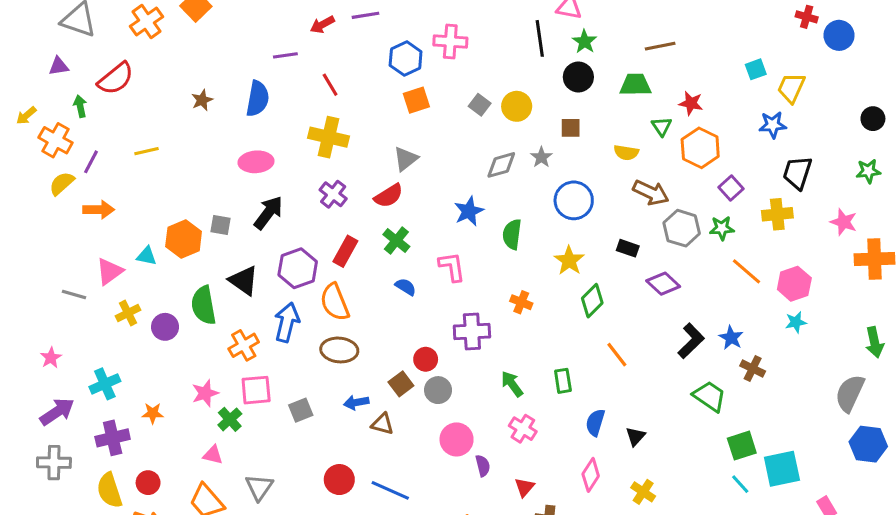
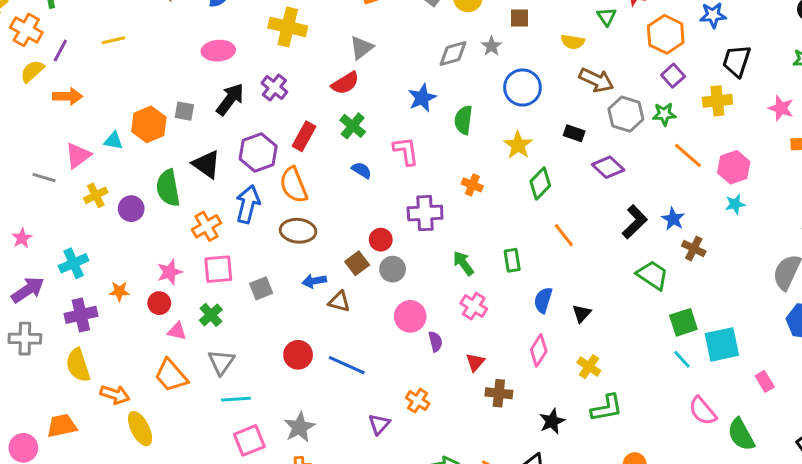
orange hexagon: (700, 148) -> (666, 34), moved
purple cross: (333, 194) -> (274, 88), moved
green cross: (230, 419) -> (211, 315), moved
red circle: (148, 483) -> (159, 303), moved

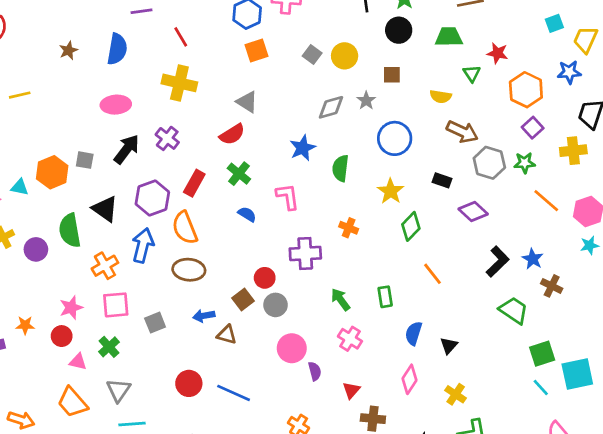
gray triangle: (362, 48) -> (247, 102), turned -50

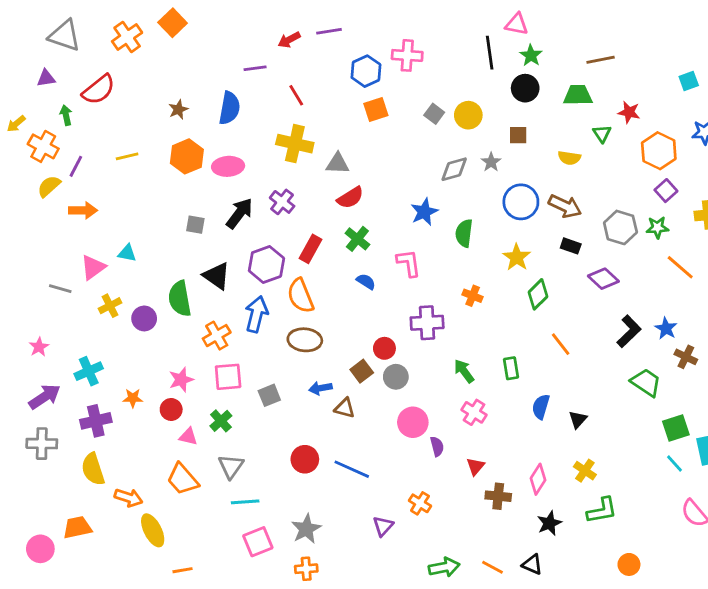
gray triangle: (247, 102) -> (338, 164), moved, turned -30
brown arrow: (462, 132) -> (565, 206), moved
orange hexagon: (52, 172) -> (187, 156), moved
pink diamond: (410, 379) -> (538, 479), moved

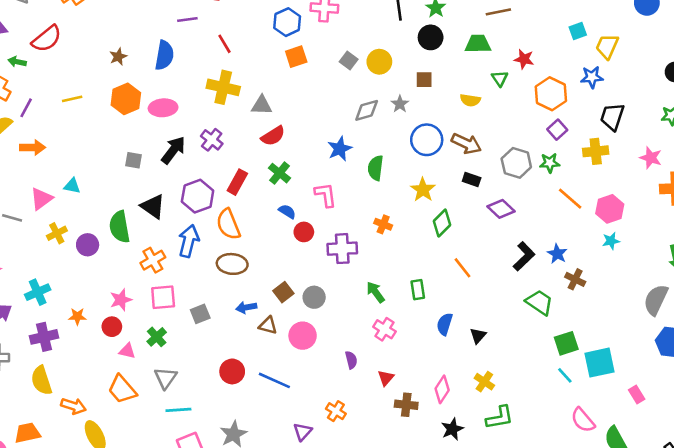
green arrow: (66, 115) -> (17, 62), turned -66
red circle: (384, 348) -> (304, 232), moved
pink circle: (413, 422) -> (303, 336), moved

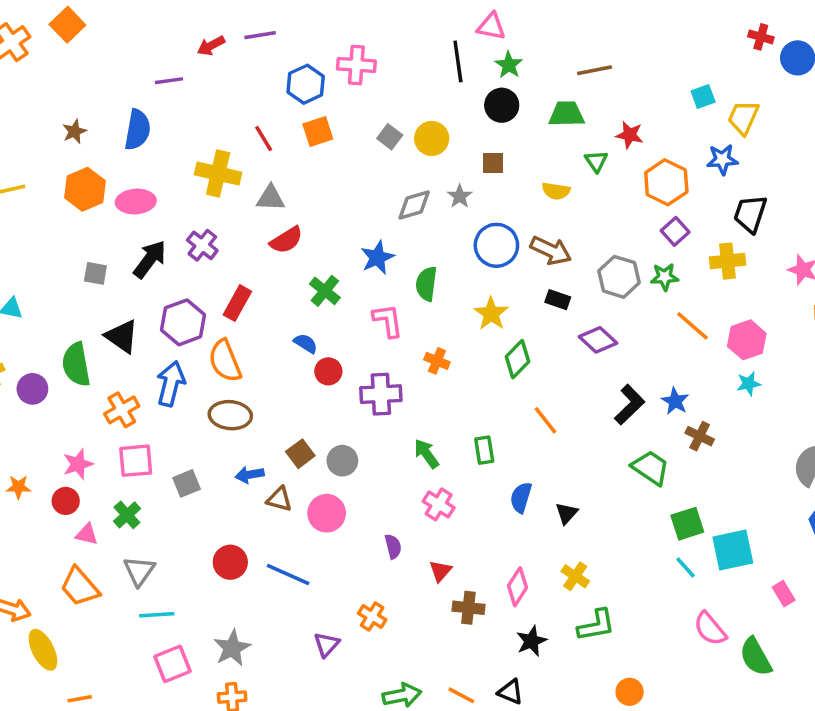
red line: (224, 44) -> (264, 138), moved
green cross: (280, 173) -> (325, 291), moved
pink L-shape: (326, 195) -> (388, 321), moved

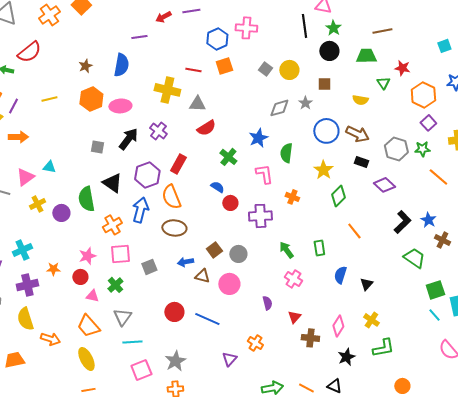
red line: (264, 138) -> (193, 70), turned -49
yellow ellipse: (43, 650) -> (86, 359), moved

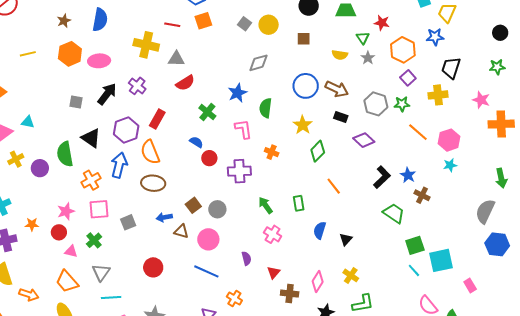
gray star: (305, 103) -> (368, 58), moved
blue line: (207, 319) -> (206, 271), moved

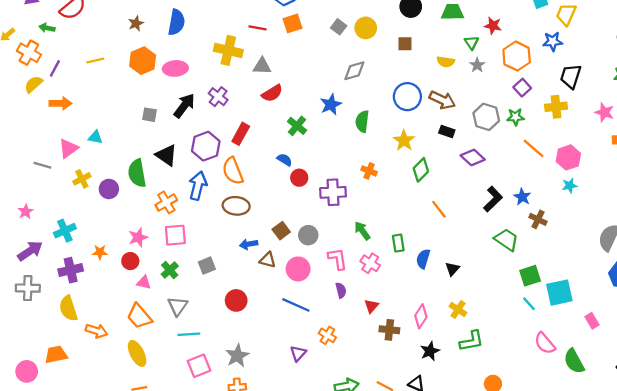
pink L-shape: (243, 129) -> (338, 259), moved
green rectangle: (299, 203) -> (398, 243), moved
gray square: (128, 222) -> (207, 266), moved

